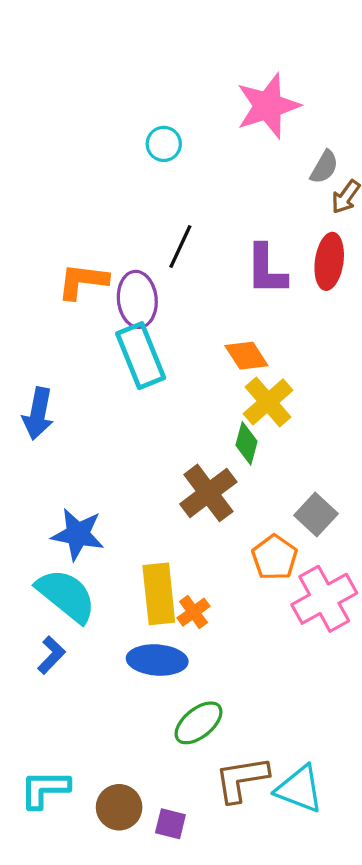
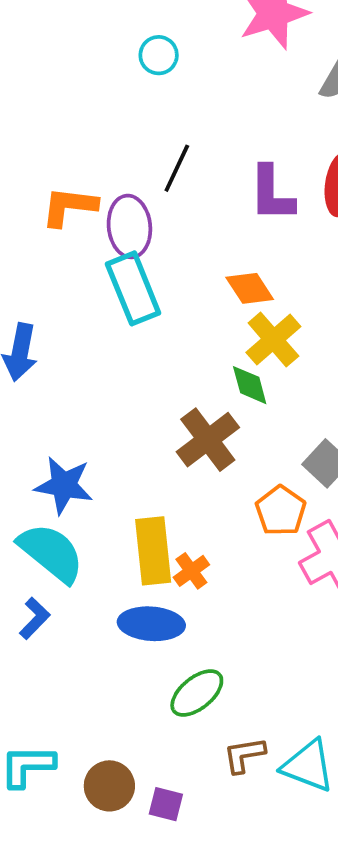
green diamond: (246, 443) -> (250, 385), turned -30
brown L-shape: (242, 779) -> (244, 755), size x0.7

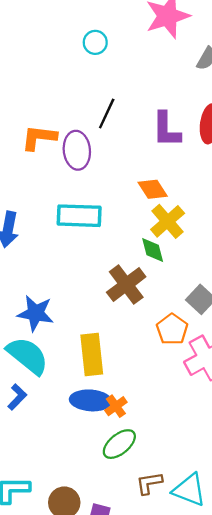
cyan rectangle: (133, 288) -> (79, 216), moved, turned -66
orange cross: (191, 571) -> (116, 406), moved

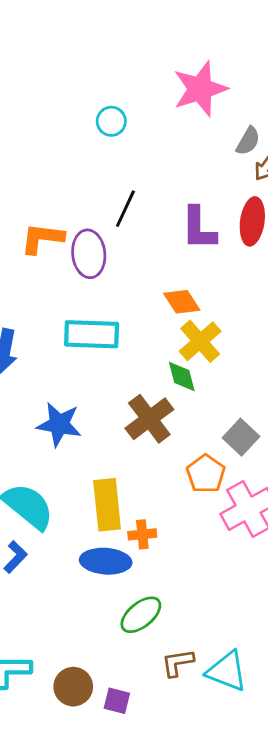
blue star: (36, 313) -> (59, 424), moved
orange cross: (116, 406) -> (142, 534), moved, turned 30

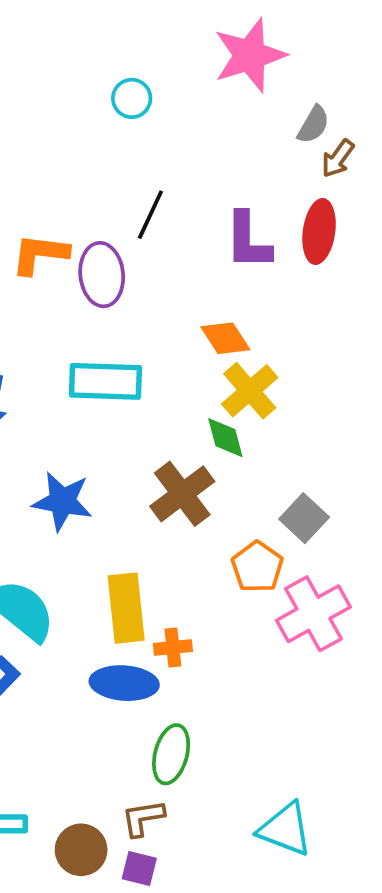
green ellipse: (141, 615) -> (171, 754), turned -36
brown L-shape: (178, 663) -> (143, 818), moved

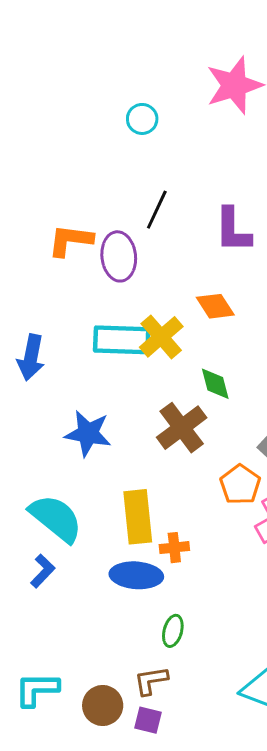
yellow cross: (250, 391) -> (161, 337), moved
green ellipse: (171, 754) -> (173, 631), size x0.7

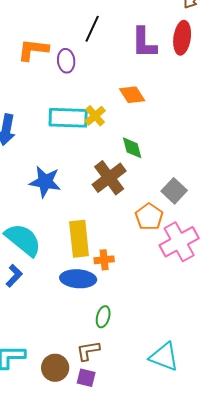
purple ellipse: (119, 256) -> (66, 61), size x0.7
yellow cross: (161, 337) -> (95, 116), size x0.7

